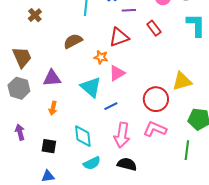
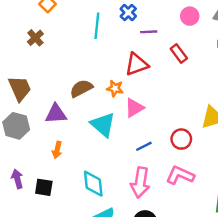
brown semicircle: (73, 41) -> (81, 88), moved
red circle: (156, 99) -> (181, 139), size x0.7
blue line: (111, 106) -> (144, 146), moved
black square: (49, 146) -> (44, 187), moved

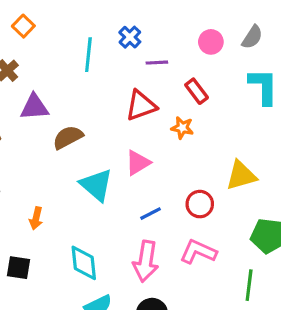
orange star: (115, 88) -> (182, 128), moved
purple triangle: (56, 114) -> (34, 107), moved

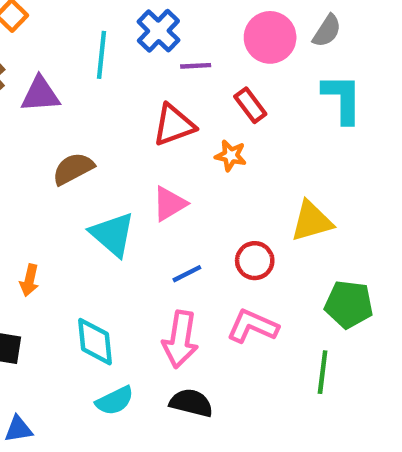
blue cross: (130, 37) -> (158, 31), size x1.4
pink circle: (211, 42) -> (270, 37), size x1.5
purple triangle: (34, 107) -> (40, 94), moved

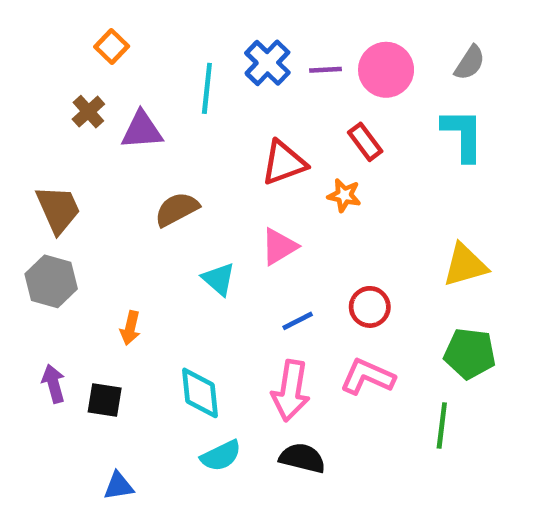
gray semicircle: (327, 31) -> (470, 63), moved
purple line: (196, 66) -> (326, 70), moved
yellow triangle: (312, 221) -> (465, 265), moved
cyan triangle: (112, 234) -> (219, 279), size x0.7

